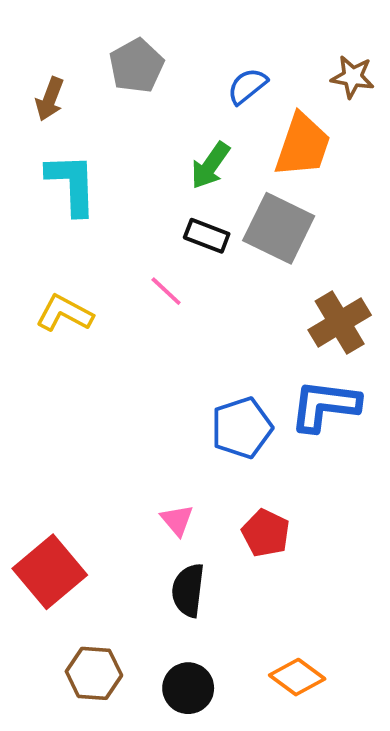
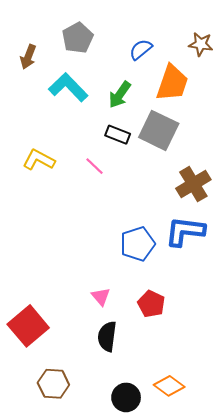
cyan L-shape: (72, 184) -> (68, 87), moved, turned -42
yellow L-shape: (64, 313) -> (39, 160), moved
black circle: (188, 688) -> (126, 397), moved

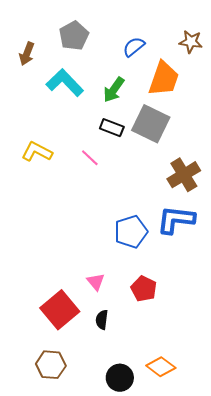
red square: (28, 326) -> (60, 310), moved
black semicircle: (107, 336) -> (102, 320), size x0.7

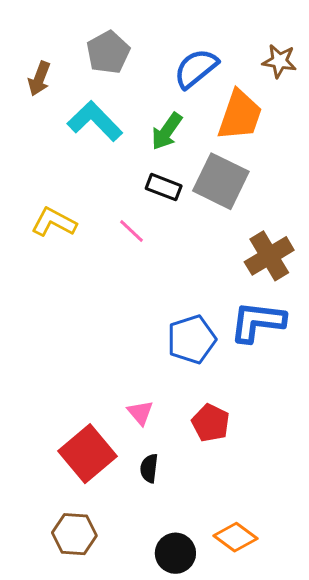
blue semicircle: (134, 47) -> (196, 68), size x1.4

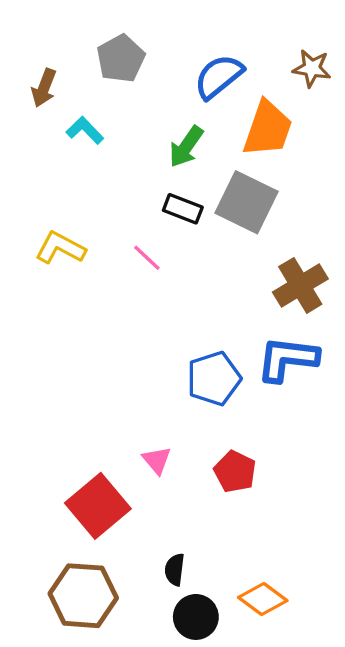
cyan L-shape: (95, 121) -> (85, 130), moved, size x0.6
black semicircle: (149, 468) -> (175, 570), moved
brown hexagon: (74, 534) -> (83, 596), size x1.4

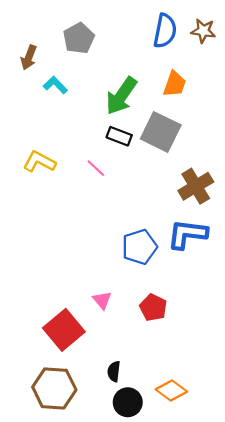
brown star: (312, 68) -> (203, 31), moved
blue semicircle: (219, 76) -> (165, 31), moved, turned 140
orange trapezoid: (268, 129) -> (175, 84), size x0.7
green arrow: (186, 147) -> (121, 96), size x1.4

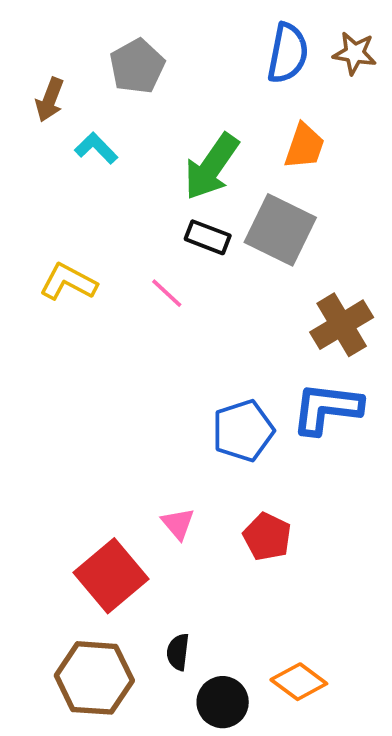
black semicircle: (114, 371) -> (178, 652), moved

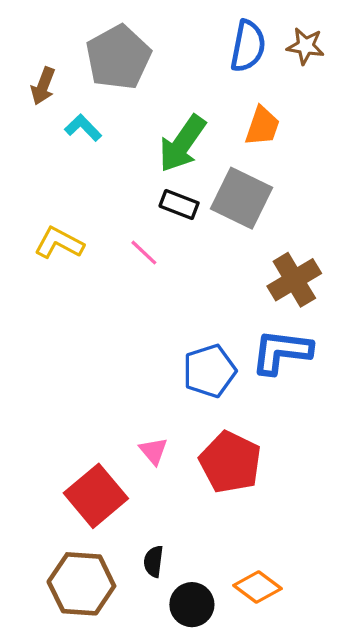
gray pentagon: (137, 66) -> (118, 57), size x1.4
red pentagon: (267, 537) -> (230, 462), size x1.5

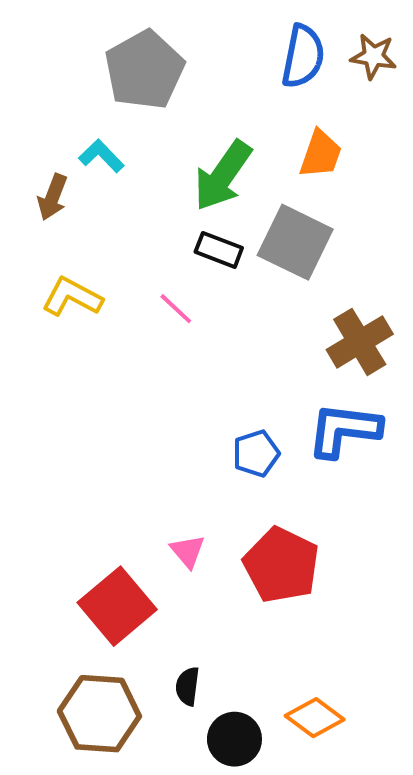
brown arrow: (43, 86) -> (53, 197), moved
blue pentagon: (209, 371) -> (256, 453), size x0.7

